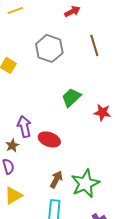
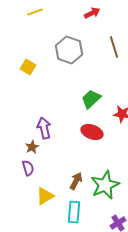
red ellipse: (49, 139) -> (92, 132), moved
yellow triangle: (13, 195) -> (45, 196), moved

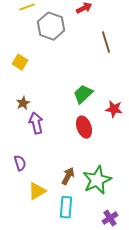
gray hexagon: (69, 50) -> (51, 26), moved
red ellipse: (92, 132) -> (84, 127), turned 50
brown star: (32, 147) -> (23, 103), moved

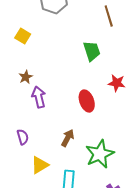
green trapezoid: (83, 94) -> (92, 51), moved, turned 115
brown arrow: (68, 176) -> (68, 138), moved

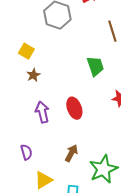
brown star: (26, 77) -> (33, 75), moved
red ellipse: (87, 101) -> (74, 108), moved

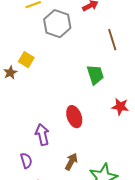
brown star: (33, 75) -> (10, 73), moved
purple arrow: (42, 112) -> (42, 135), moved

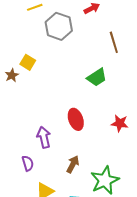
green trapezoid: (95, 75) -> (97, 77), turned 75
red star: (120, 107) -> (120, 123), moved

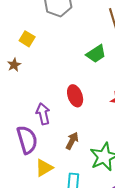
brown star: (12, 75) -> (14, 65), moved
purple semicircle: (28, 163) -> (27, 140), size x1.8

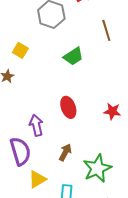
green trapezoid: (96, 54) -> (73, 56), moved

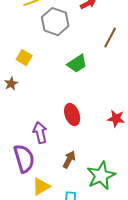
brown line: (106, 30) -> (110, 38), turned 45

